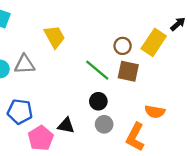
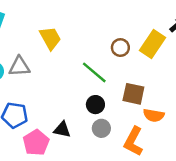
brown square: (128, 71) -> (133, 94), moved

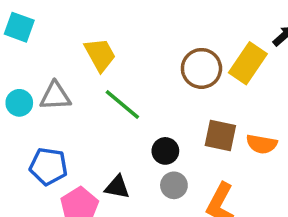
brown circle: (120, 48) -> (201, 68), size x1.5
green line: (94, 72) -> (122, 105), moved
orange semicircle: (154, 115) -> (262, 144), moved

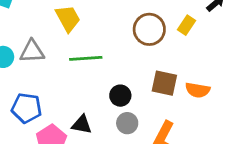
yellow rectangle: (248, 63) -> (187, 25), size x0.6
green line: (122, 105) -> (86, 58), turned -44

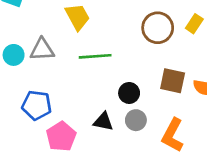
black triangle: (82, 125) -> (103, 122), moved

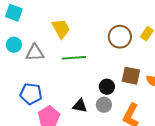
cyan circle: (14, 55) -> (14, 45), moved
black circle: (129, 93) -> (107, 87), moved

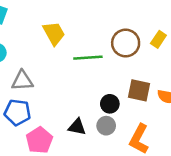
gray triangle: (35, 53) -> (22, 81), moved
green line: (74, 58) -> (88, 58), moved

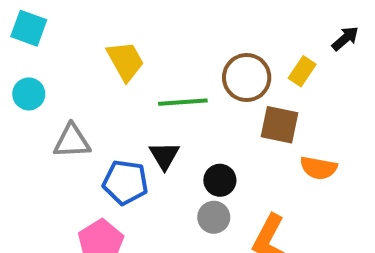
brown square: (139, 90) -> (280, 125), moved
blue pentagon: (17, 112) -> (125, 182), moved
black triangle: (77, 127) -> (164, 156), moved, turned 48

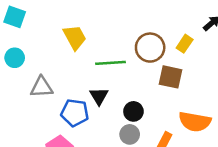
orange semicircle: (319, 168) -> (195, 122), moved, size x1.4

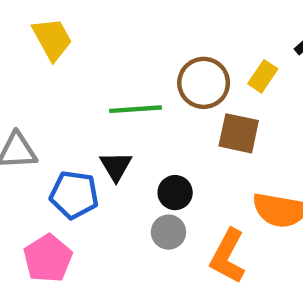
yellow trapezoid: (75, 37) -> (52, 39), moved

